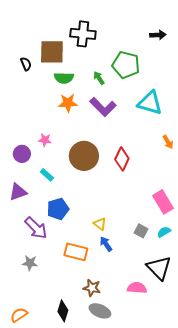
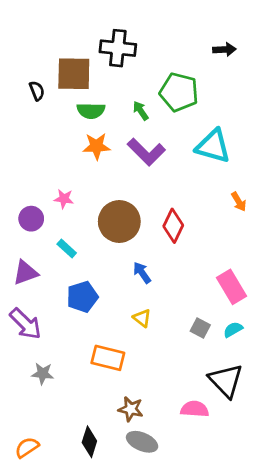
purple arrow: (36, 228) -> (26, 324), moved
blue arrow: (106, 244) -> (142, 273), moved

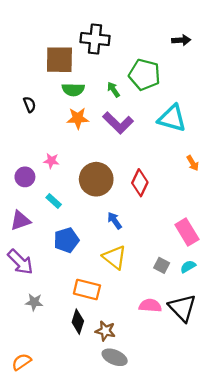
black semicircle: (37, 91) -> (30, 105), moved
yellow triangle: (142, 318) -> (115, 257), size x1.6
pink semicircle: (195, 409) -> (150, 306), moved
black diamond: (89, 442) -> (78, 322), moved

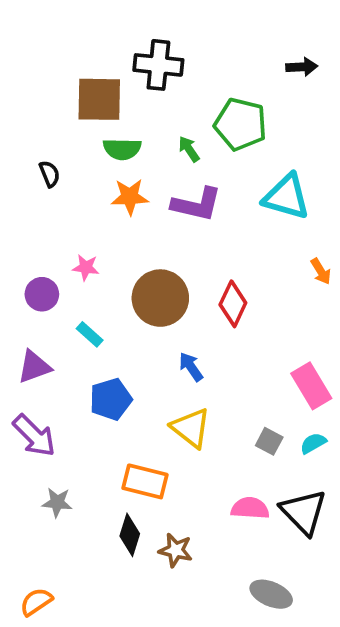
purple L-shape: (118, 123) -> (197, 204), turned -32
gray ellipse: (115, 357) -> (271, 594), moved

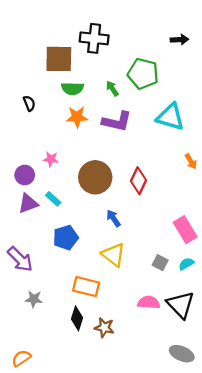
purple triangle: (34, 367) -> (28, 203), moved
gray ellipse: (271, 594) -> (182, 354), moved

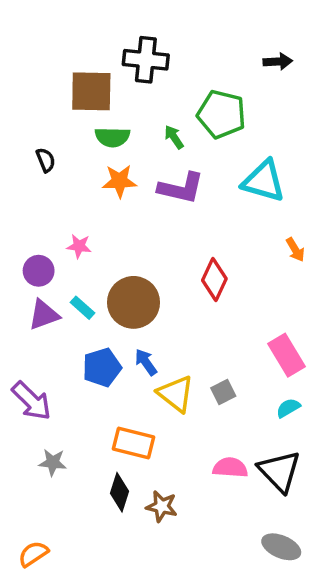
brown circle: (95, 177) -> (134, 302), moved
blue arrow: (113, 218) -> (146, 362), moved
gray square: (160, 263) -> (223, 392), moved, turned 35

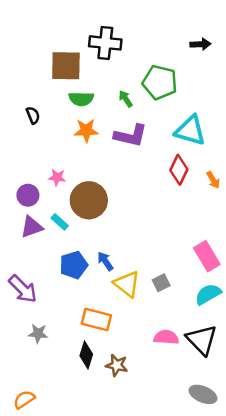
red diamond: (214, 280) -> (179, 170), moved
brown circle: (134, 302) -> (89, 200), moved
cyan semicircle: (288, 408) -> (208, 294), size x1.5

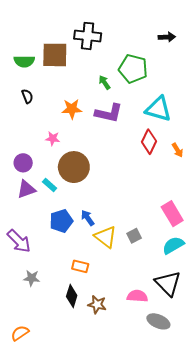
green semicircle: (81, 99) -> (24, 61), moved
pink star: (57, 177) -> (53, 139), moved
orange rectangle: (96, 320) -> (80, 266), size x0.7
pink semicircle: (166, 337) -> (137, 296), moved
gray ellipse: (203, 394) -> (158, 321), moved

